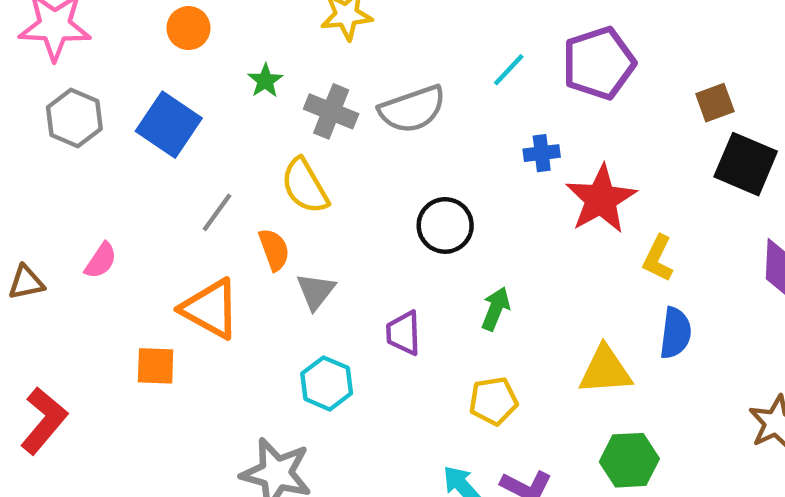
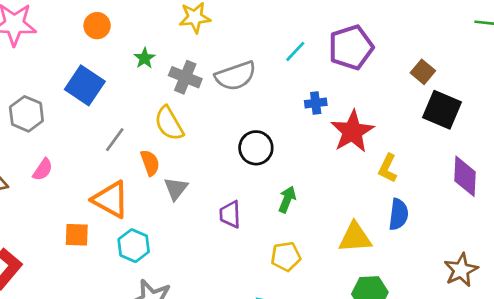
brown square: (715, 103) -> (423, 72), turned -30
gray hexagon: (74, 118) -> (26, 114), moved
cyan hexagon: (327, 383) -> (134, 246), moved

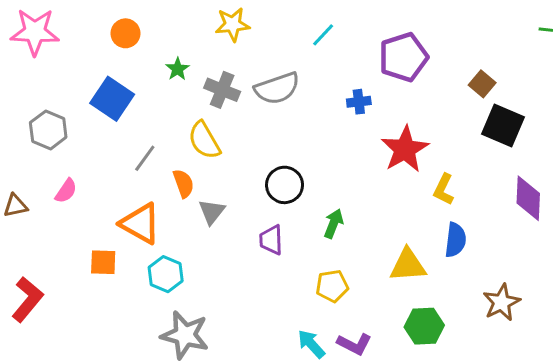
cyan line: (295, 51) -> (323, 35), moved
blue cross: (316, 103) -> (359, 102), moved
black circle: (256, 148) -> (285, 185), moved
brown star: (461, 270) -> (502, 302), moved

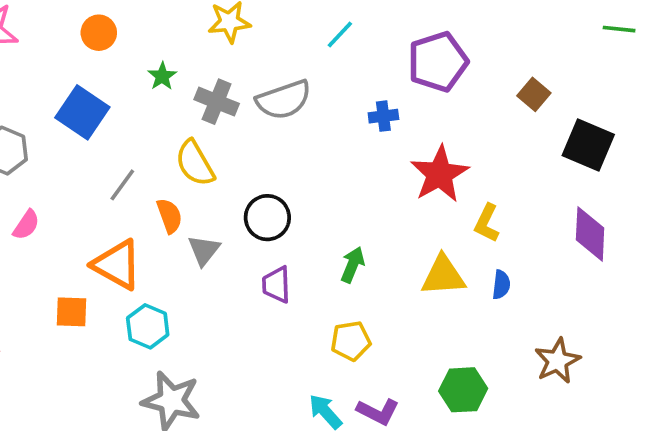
black square: (503, 125) -> (588, 145), moved
black circle: (285, 185) -> (267, 218), moved
blue semicircle: (455, 240) -> (501, 285), size x0.7
yellow triangle: (408, 265) -> (443, 276), moved

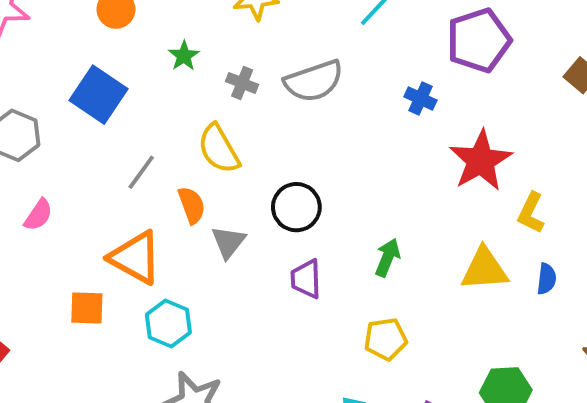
gray cross: (217, 102) -> (242, 83), size x0.7
blue cross: (383, 116) -> (420, 99), turned 32

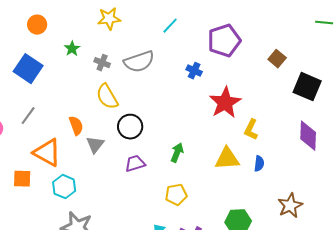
yellow semicircle: (219, 149) -> (107, 97), moved
gray line: (141, 172) -> (28, 116), moved
purple trapezoid: (306, 279) -> (135, 164), turned 75

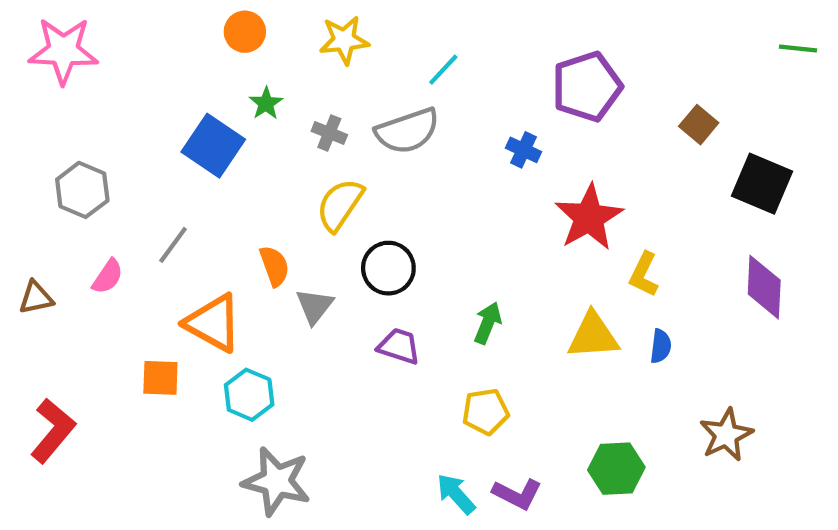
orange circle: (37, 25) -> (245, 32), moved
cyan line: (170, 26) -> (443, 70), moved
blue square: (28, 69) -> (213, 146), moved
yellow semicircle: (107, 97) -> (340, 205), turned 64
purple trapezoid: (135, 164) -> (399, 346), turned 35

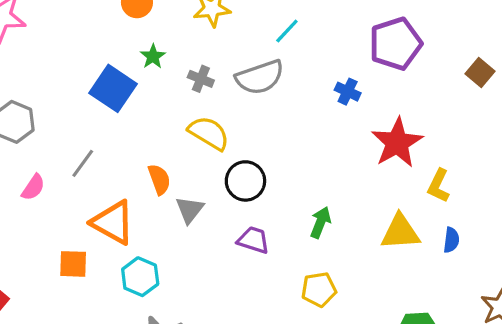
yellow semicircle: (340, 205) -> (209, 133), turned 87

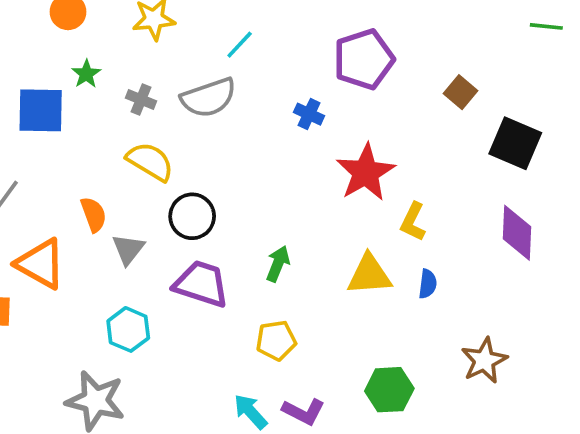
blue square: (113, 88) -> (41, 110), turned -33
purple trapezoid: (253, 240) -> (201, 284), size x1.5
cyan hexagon: (140, 277) -> (128, 329), moved

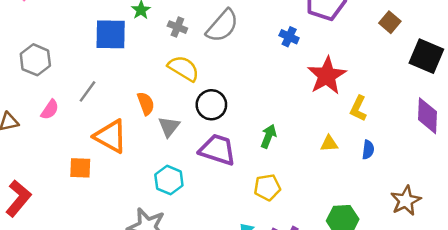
gray semicircle: (209, 98) -> (222, 26), turned -30
yellow triangle: (369, 275) -> (329, 144), size x0.6

